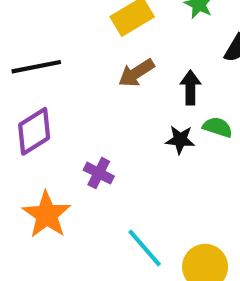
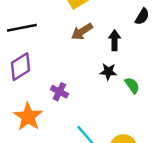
green semicircle: (218, 127) -> (132, 85), moved, turned 36

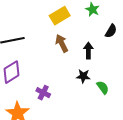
brown arrow: (82, 32) -> (62, 43), turned 96

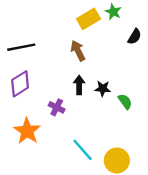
yellow rectangle: (60, 16) -> (89, 19), moved
black arrow: (88, 51) -> (79, 85), moved

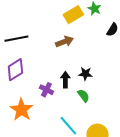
brown arrow: (78, 51) -> (64, 42), turned 96
black arrow: (79, 85) -> (65, 80), moved
green semicircle: (125, 101) -> (83, 96), moved

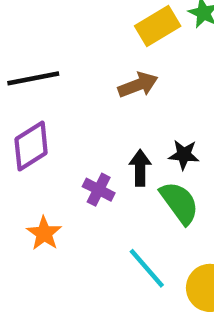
green semicircle: (83, 96) -> (179, 203), size x1.5
orange star: (21, 110) -> (44, 233), size x0.7

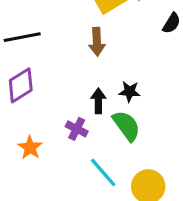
brown arrow: (138, 85) -> (97, 42), turned 108
purple cross: (99, 190) -> (77, 129), moved

